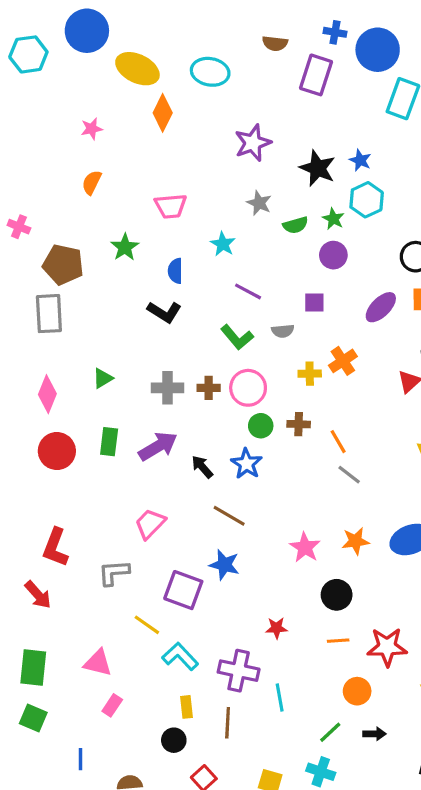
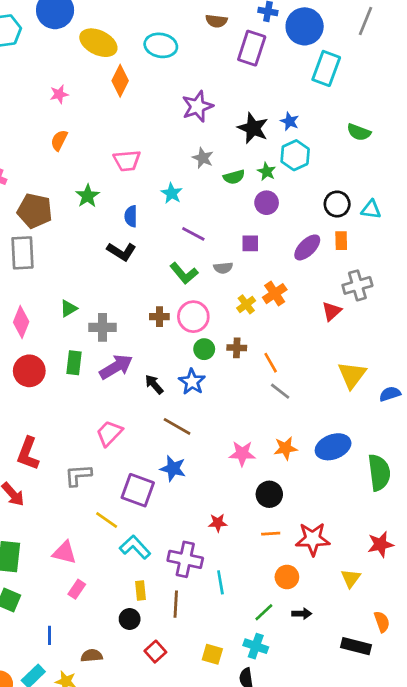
yellow cross: (310, 374) -> (246, 304), turned -36
gray cross: (167, 388) -> (102, 327), moved
pink star: (305, 547) -> (242, 454), turned -30

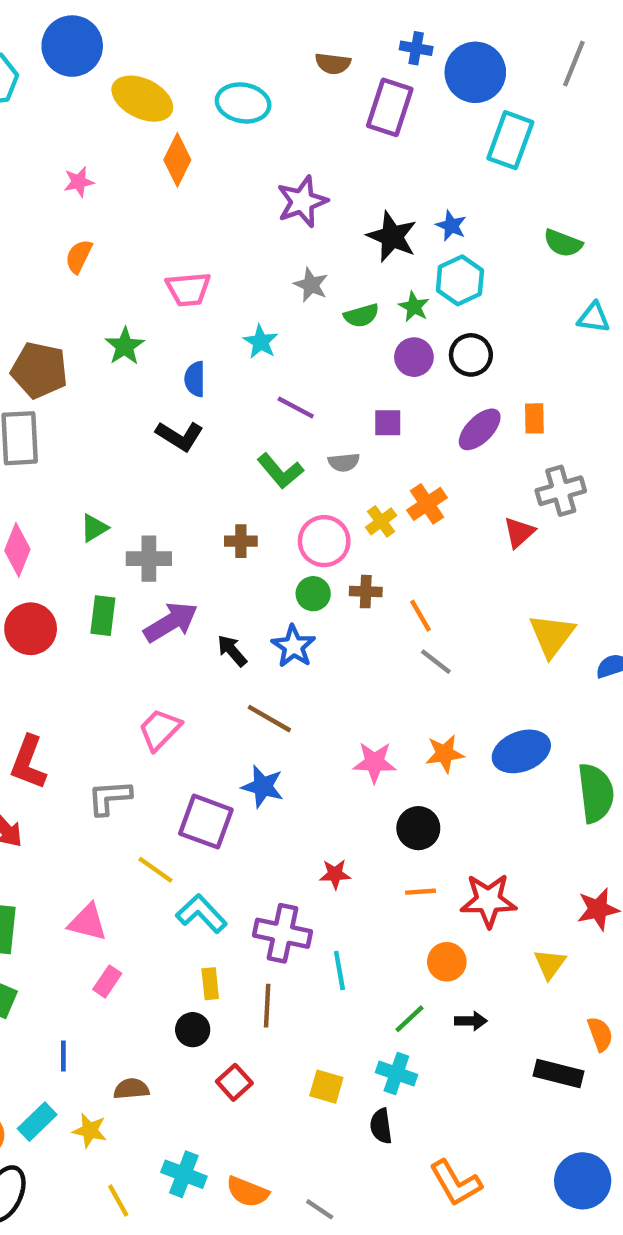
black circle: (337, 204) -> (471, 355), moved
cyan triangle: (371, 209) -> (594, 318), moved
pink circle: (193, 317) -> (324, 541), moved

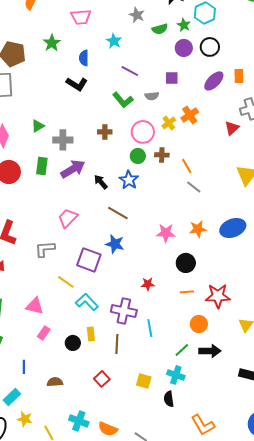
black arrow: (471, 1021) -> (210, 351), size x1.5
black circle: (193, 1030) -> (73, 343), moved
yellow star: (90, 1130) -> (25, 419), moved

